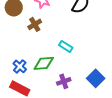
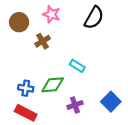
blue cross: (20, 66) -> (26, 88), turned -32

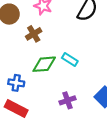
green diamond: (53, 85) -> (44, 64), moved

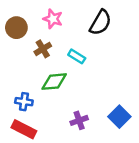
cyan rectangle: (70, 60) -> (77, 56), moved

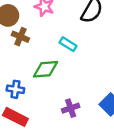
brown cross: (43, 49) -> (20, 37), moved, turned -36

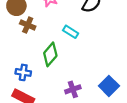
green diamond: (46, 69) -> (50, 54), turned -45

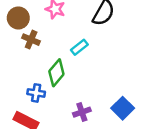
cyan rectangle: (71, 32) -> (79, 47), turned -70
blue cross: (23, 72) -> (36, 93), moved

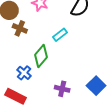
blue cross: (36, 93) -> (24, 73), turned 32
purple cross: (82, 112) -> (62, 89), turned 32

